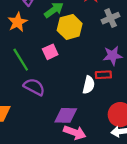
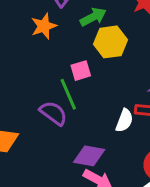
green line: (21, 60) -> (68, 94), moved

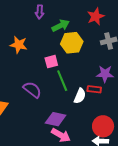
orange star: (44, 26) -> (19, 45), moved, turned 30
green line: (68, 94) -> (62, 81), moved

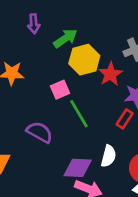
red star: (96, 16) -> (110, 74), moved
red rectangle: (94, 89) -> (125, 119), turned -56
white semicircle: (80, 96) -> (109, 156), moved

